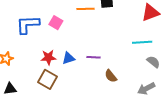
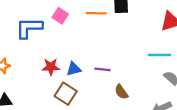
pink square: (56, 23) -> (60, 16), moved
brown square: (48, 79) -> (66, 94), moved

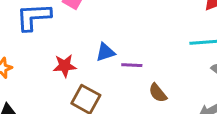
blue triangle: (74, 69) -> (105, 52), moved

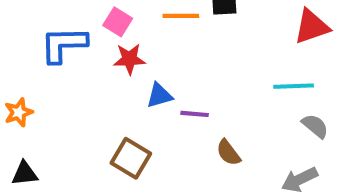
red star: (65, 66) -> (129, 59), moved

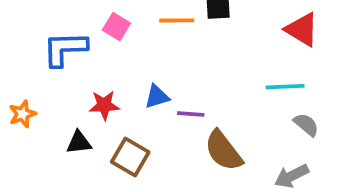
red triangle: (312, 27) -> (302, 30), turned 51
red star: (129, 59) -> (104, 105), moved
brown semicircle: (228, 153) -> (223, 151), size x1.6
black triangle: (25, 173) -> (79, 142), moved

